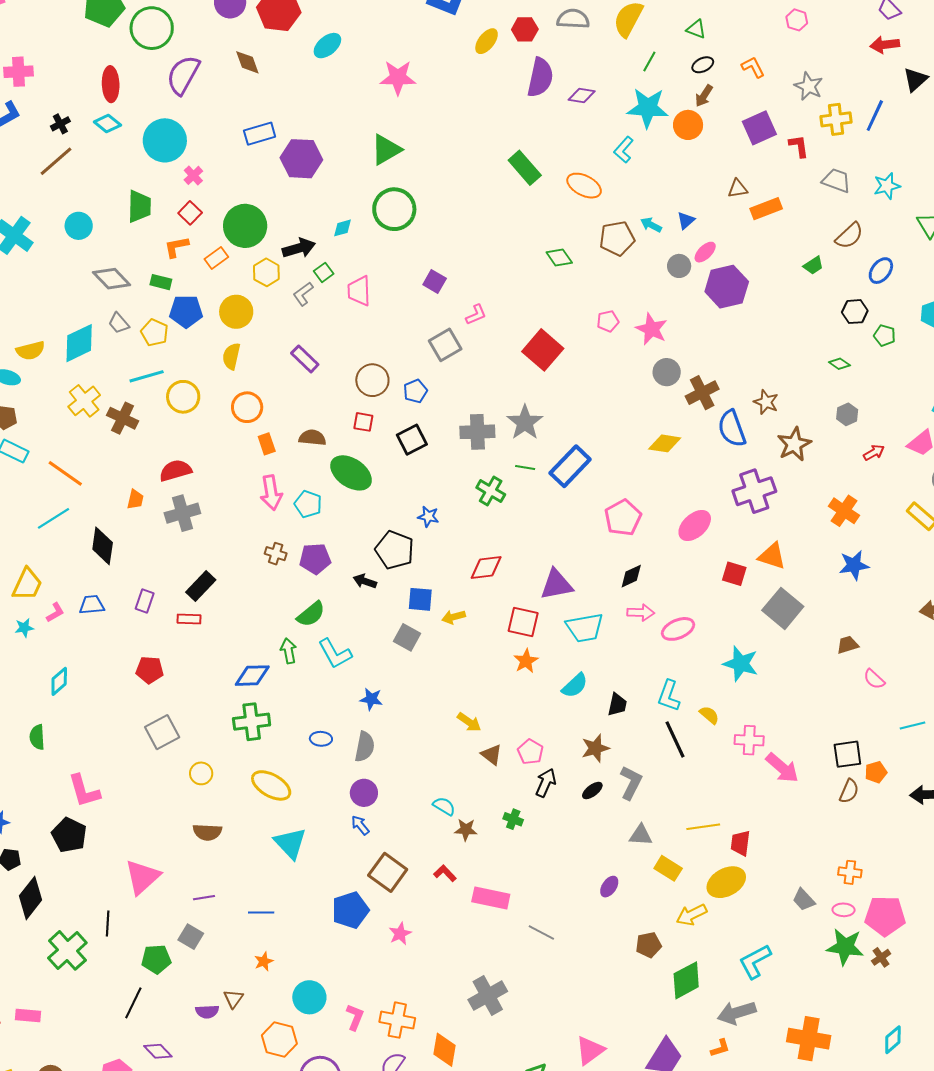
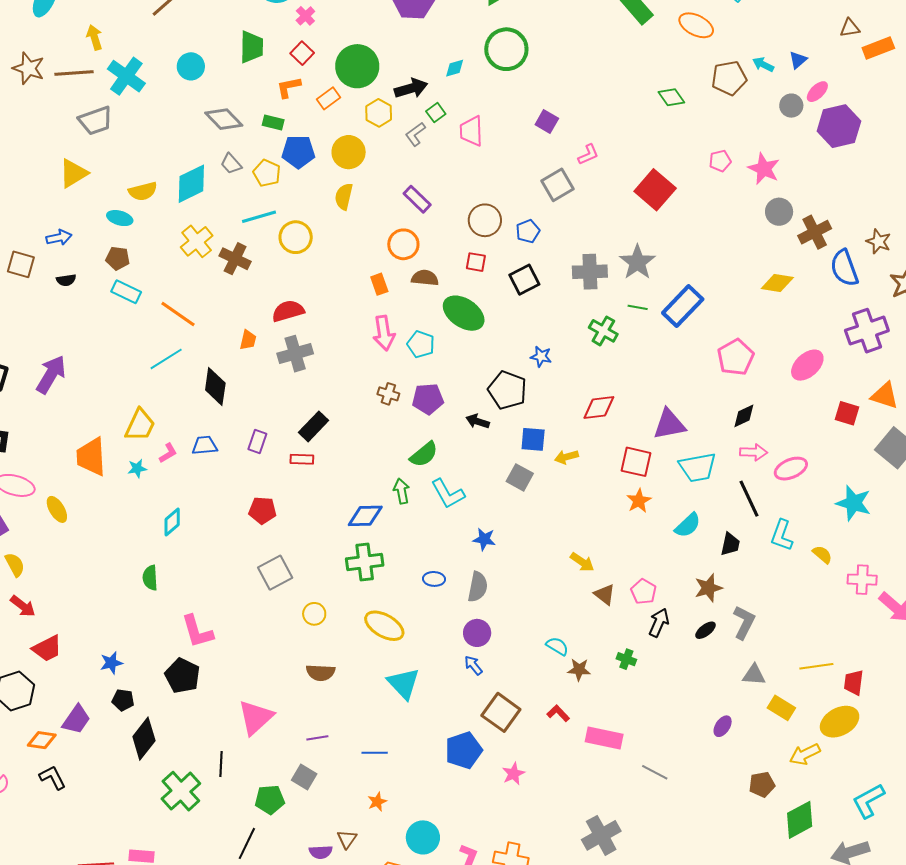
orange circle: (247, 407) -> (403, 244), moved
black line: (675, 739) -> (749, 499), moved

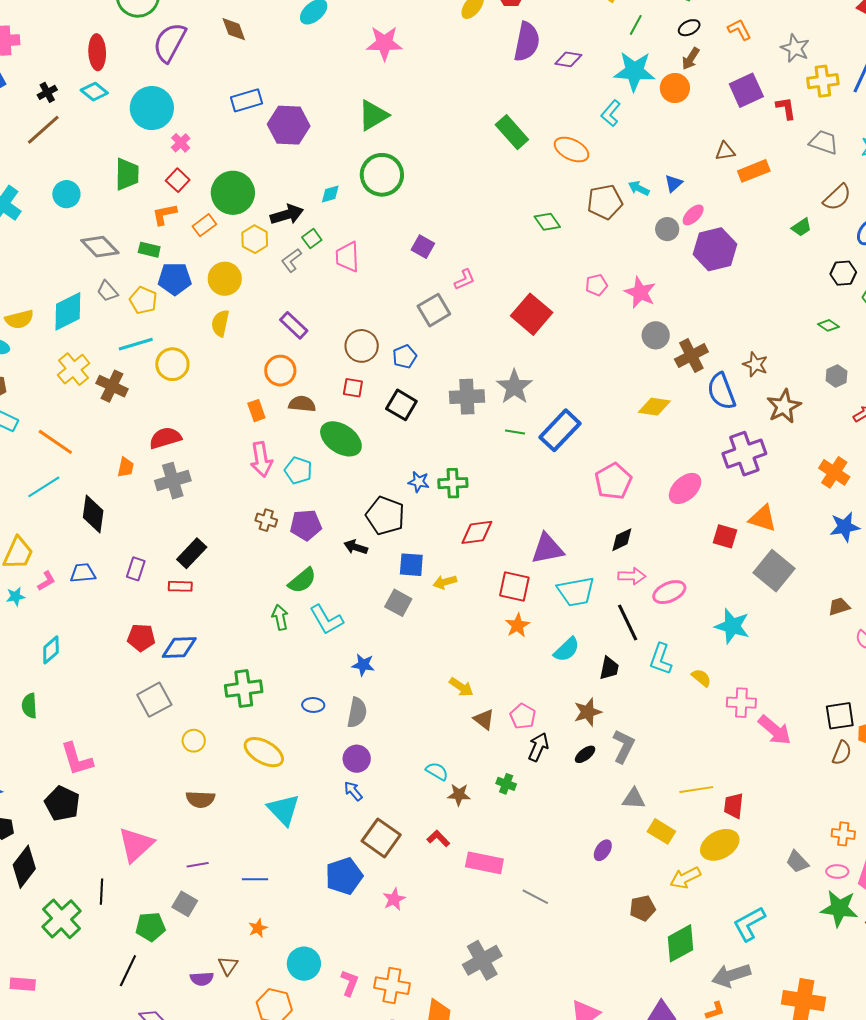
black square: (524, 280) -> (401, 405), turned -32
green cross: (603, 331) -> (453, 483), moved, turned -32
blue diamond: (365, 516) -> (179, 648), moved

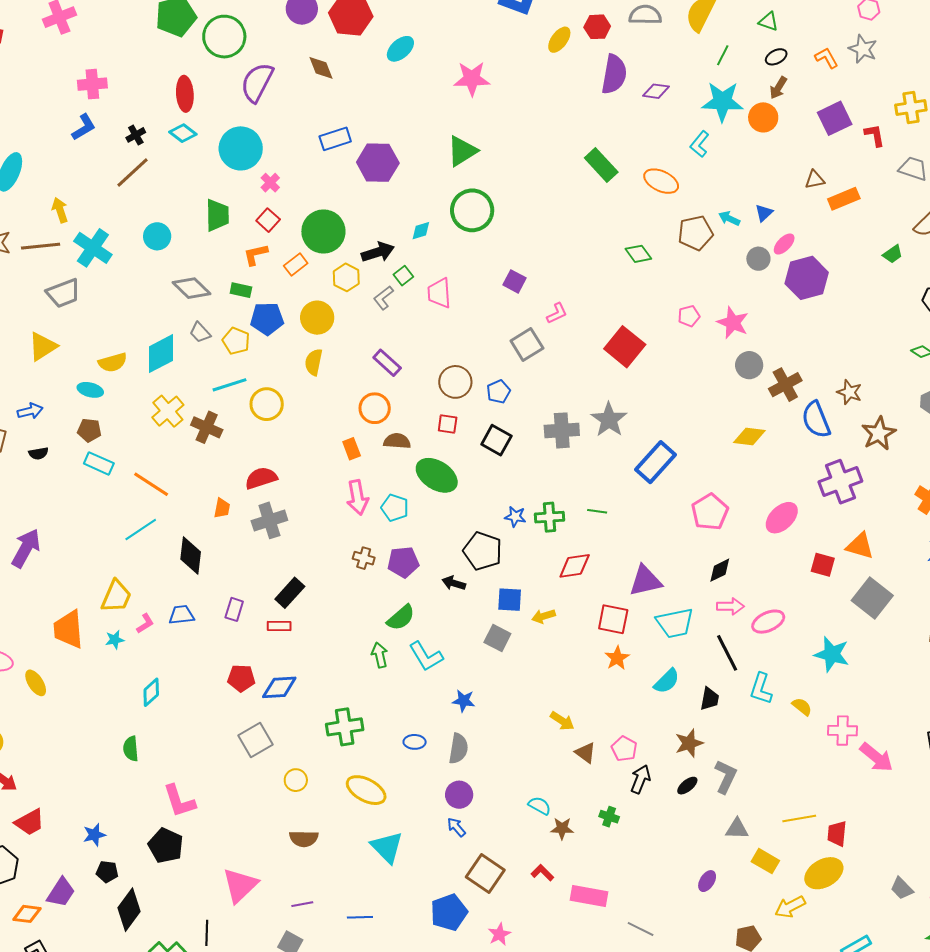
gray star: (795, 48) -> (863, 49), moved
green line: (515, 432) -> (597, 511), moved

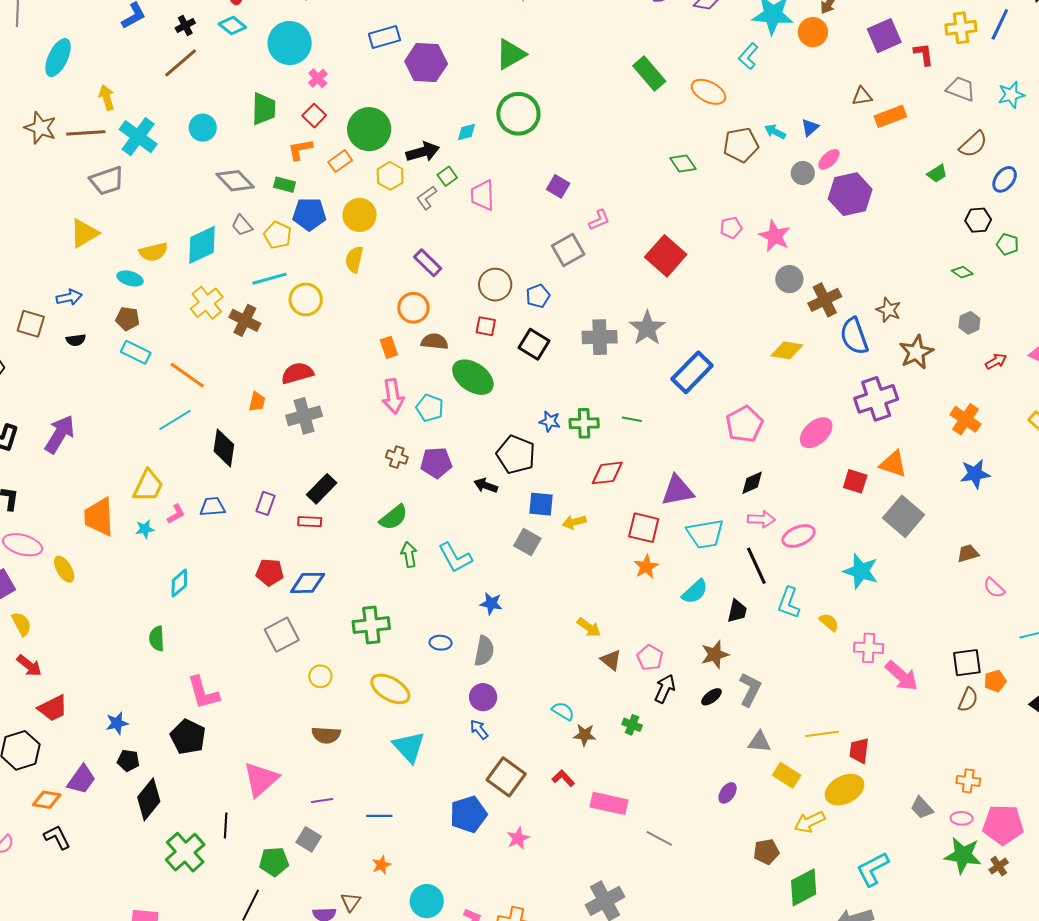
green semicircle: (401, 618) -> (394, 517), moved

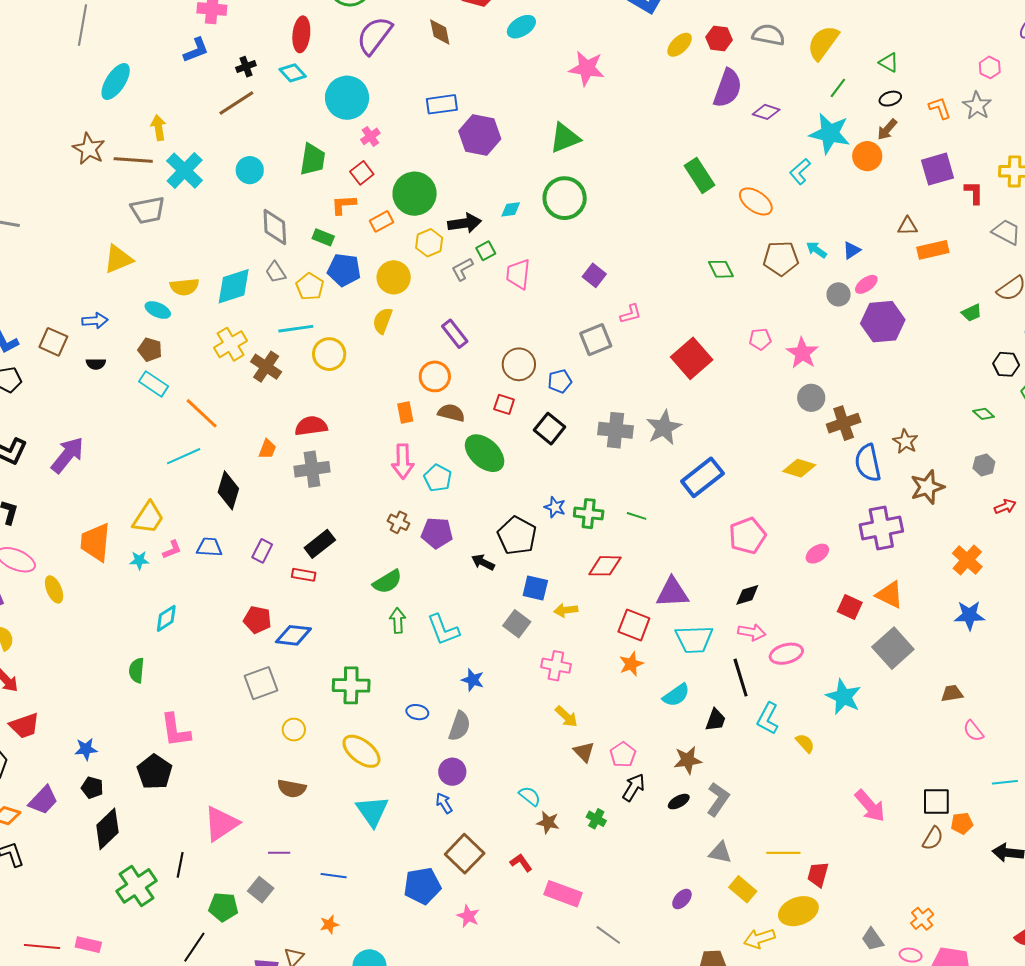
gray diamond: (235, 181) -> (275, 227), turned 33
pink ellipse: (816, 433) -> (817, 554), size x0.7
pink cross: (869, 648) -> (556, 666), moved
orange cross: (968, 781) -> (922, 919), turned 35
pink star: (518, 838) -> (468, 916), turned -30

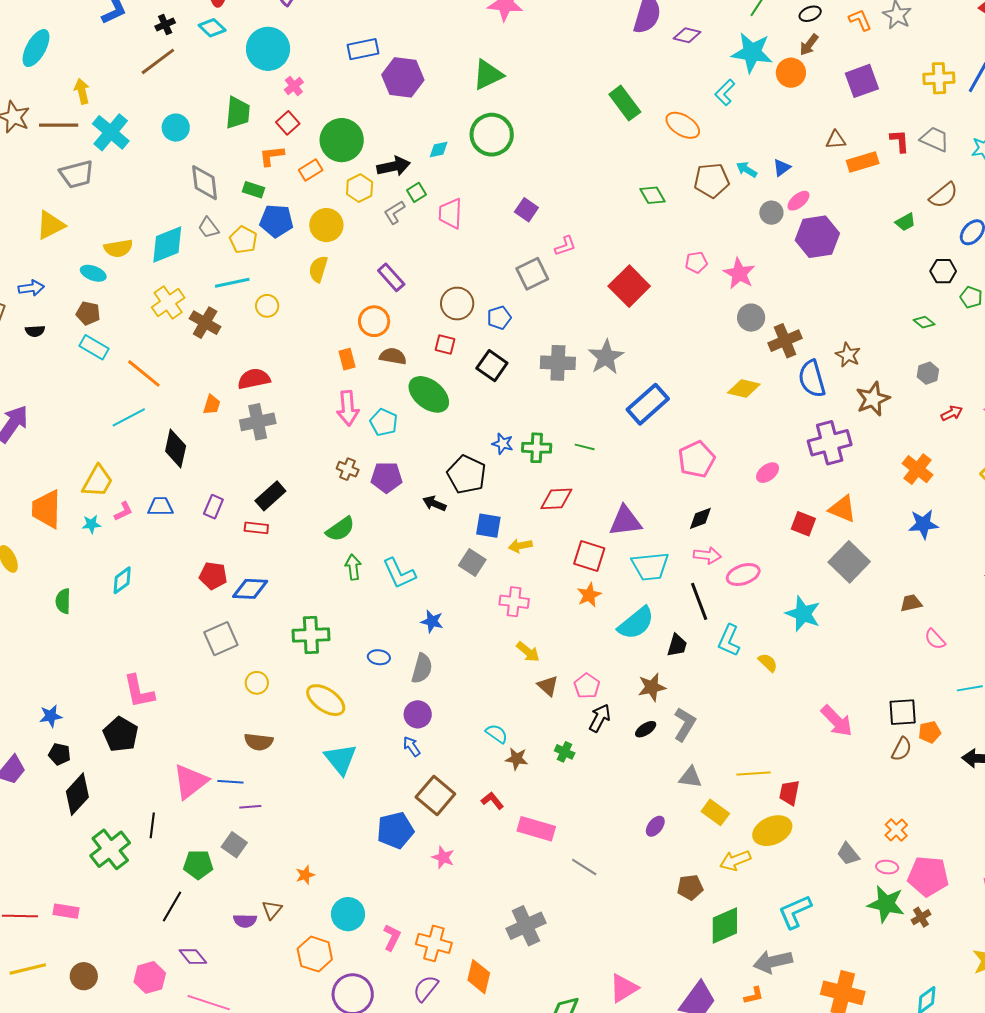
red L-shape: (974, 193) -> (900, 141), moved
yellow circle: (329, 354) -> (267, 306), size x0.7
green semicircle: (137, 670) -> (63, 601), moved
cyan semicircle: (676, 695) -> (636, 623), size x1.4
blue line: (334, 876) -> (230, 782), moved

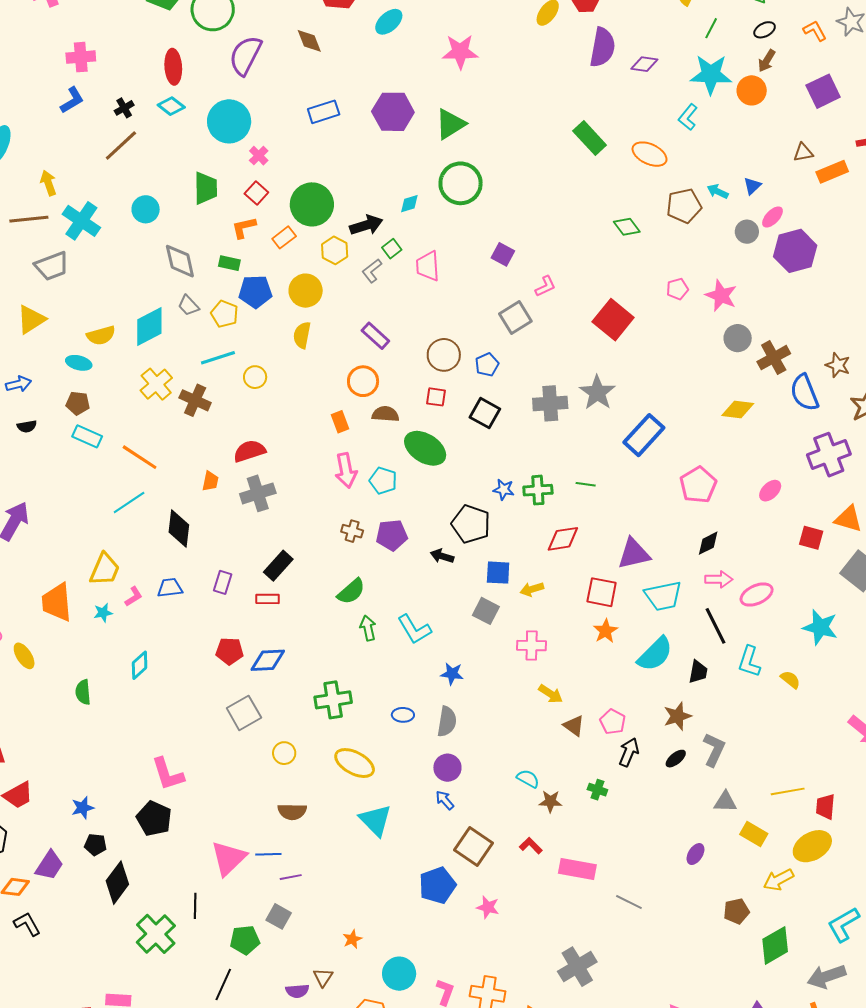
purple hexagon: (403, 77) -> (393, 112), moved

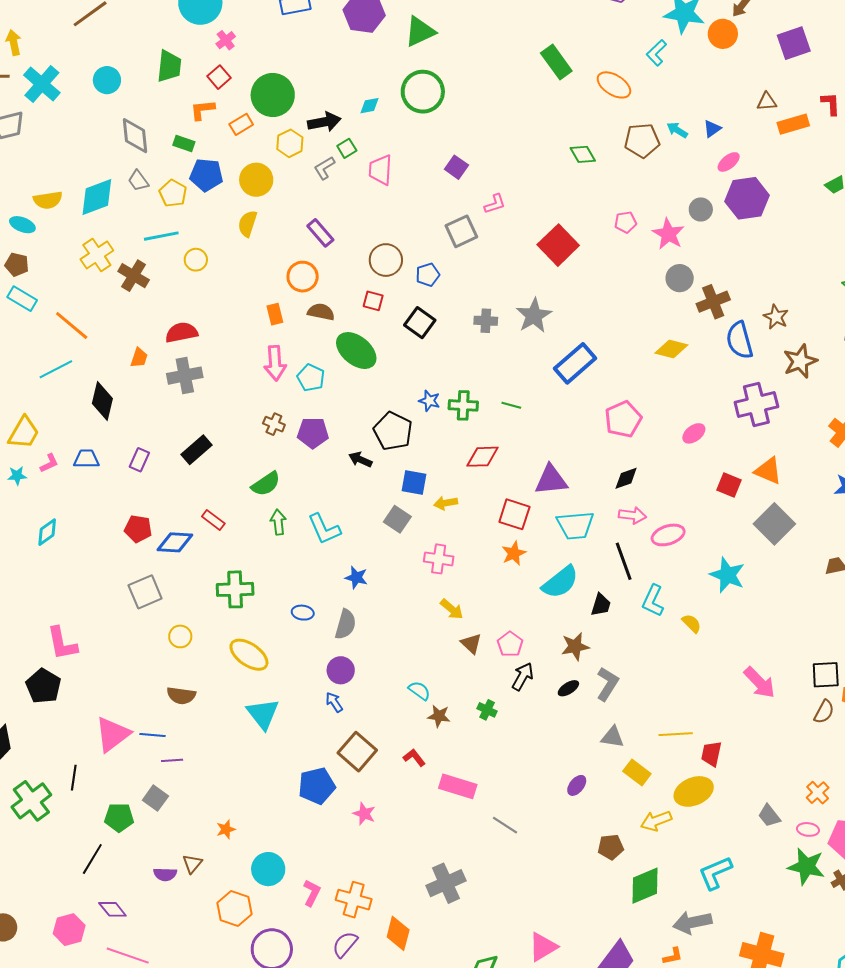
gray circle: (747, 232) -> (701, 209), moved
gray cross: (550, 403) -> (486, 321), size x0.7
red rectangle: (268, 599) -> (213, 520), moved, turned 30

